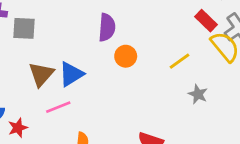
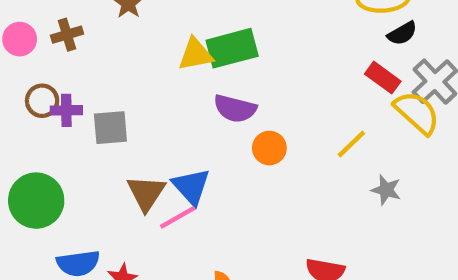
purple semicircle: (107, 27) -> (235, 109), turned 108
blue triangle: (71, 74) -> (191, 186), turned -32
pink line: (58, 107) -> (178, 217), moved

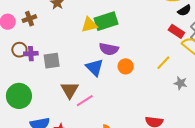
blue triangle: (191, 186) -> (95, 67), moved

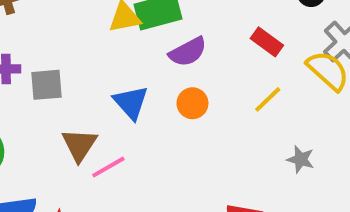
red rectangle: (176, 31) -> (267, 42), moved
purple semicircle: (109, 49) -> (188, 52), moved, turned -42
gray star: (180, 83) -> (301, 159), moved

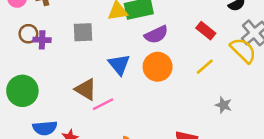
gray square: (47, 85) -> (83, 32), moved
orange circle: (192, 103) -> (158, 67), size x1.5
brown triangle: (79, 145) -> (86, 89), turned -35

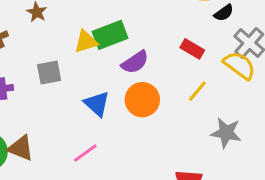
brown triangle: (86, 89) -> (21, 148), moved
gray star: (223, 105) -> (226, 133), size x1.5

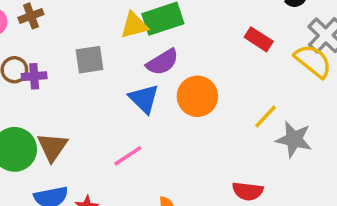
purple semicircle: (135, 62) -> (162, 62), moved
yellow line: (197, 91) -> (265, 116), moved
brown triangle: (21, 148) -> (52, 147), turned 40

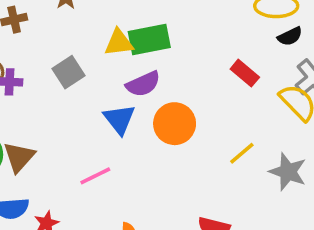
gray square: (89, 60) -> (68, 72), turned -32
gray star: (294, 139) -> (288, 172), moved

